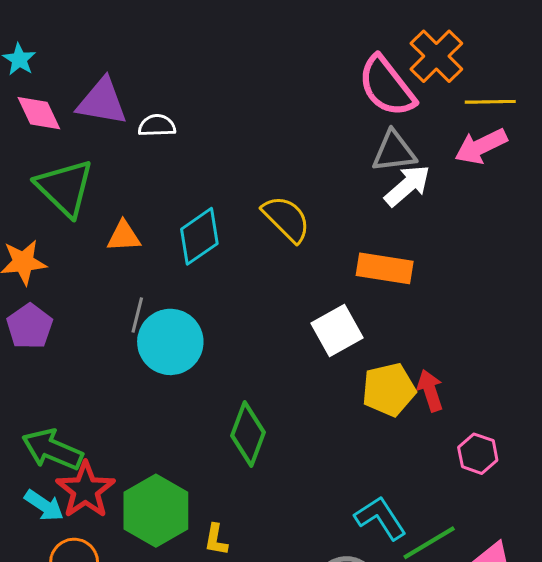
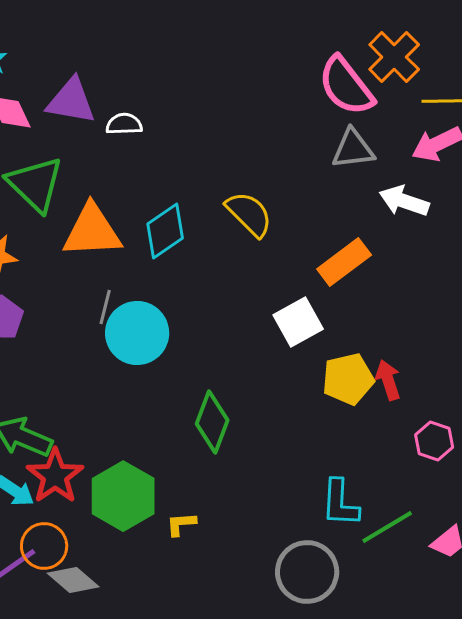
white arrow: (407, 186) -> (404, 201), moved, turned -120
orange triangle: (124, 236) -> (92, 231), size x1.8
orange rectangle: (385, 268) -> (344, 262), turned -46
cyan L-shape: (380, 518) -> (340, 503), turned -144
yellow L-shape: (216, 540) -> (181, 524), turned 76

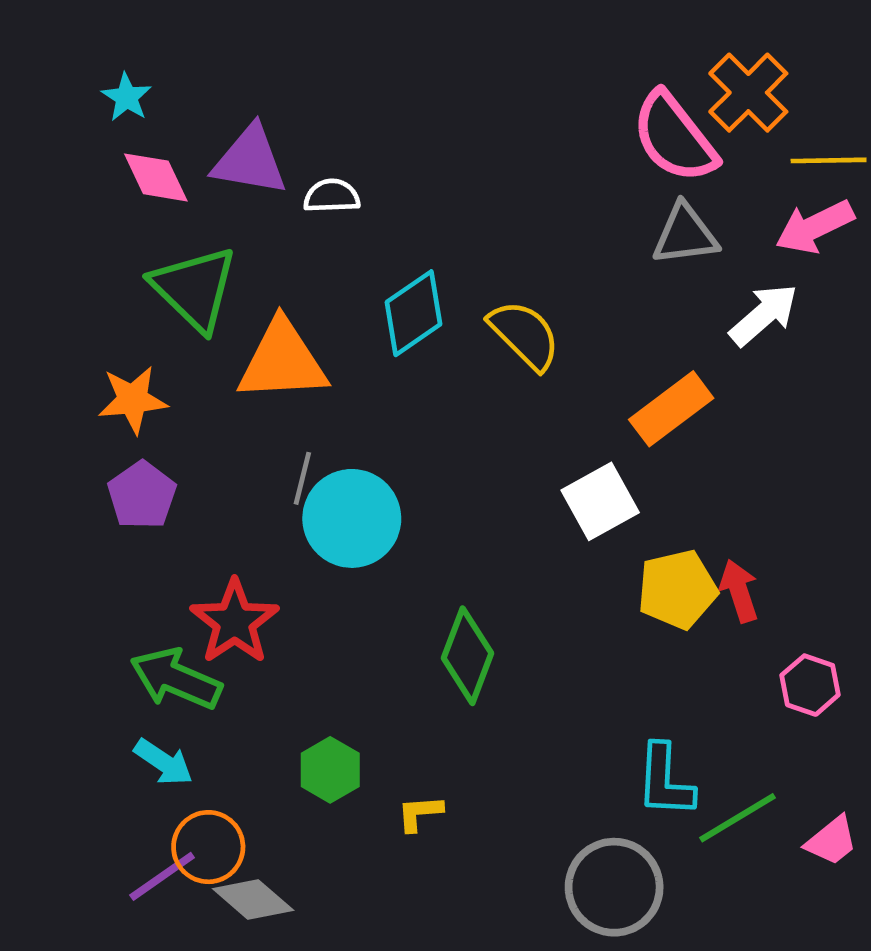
white arrow: (404, 201) -> (764, 315), turned 120
cyan diamond: (165, 231) -> (413, 313), moved
red star: (55, 476) -> (235, 622), moved
green hexagon: (123, 496) -> (330, 770), size x0.6

